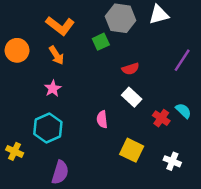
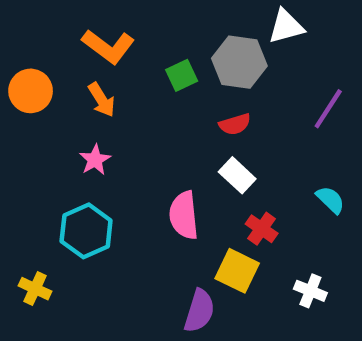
gray hexagon: (121, 18) -> (239, 62), moved
red cross: (161, 118) -> (262, 229), moved
pink semicircle: (102, 119) -> (184, 215), size x1.5
yellow cross: (15, 151) -> (35, 289), moved
purple semicircle: (60, 172) -> (199, 311), moved

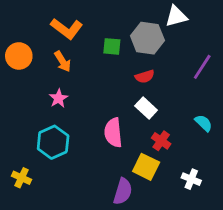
green square: (182, 75) -> (112, 46), turned 30

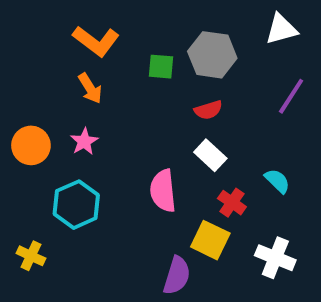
white triangle: (176, 16) -> (281, 29), moved
orange circle: (19, 56) -> (31, 145), moved
cyan semicircle: (204, 123) -> (277, 181), moved
white cross: (191, 179) -> (275, 258), size x1.4

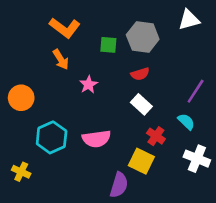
purple line: (291, 96) -> (196, 91), moved
pink star: (84, 141) -> (89, 85), moved
pink semicircle: (163, 191) -> (96, 139), moved, turned -92
white cross: (275, 258) -> (197, 159), moved

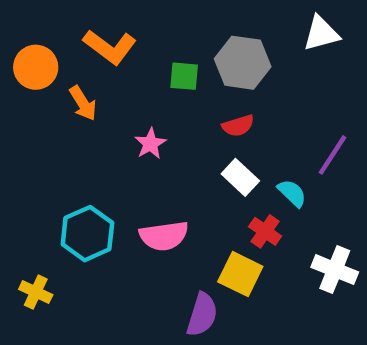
orange arrow: (61, 59) -> (83, 103), moved
orange circle: (21, 98) -> (36, 67), moved
cyan semicircle: (186, 122) -> (292, 193), moved

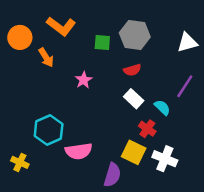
white triangle: (321, 33) -> (187, 42), moved
pink semicircle: (164, 236) -> (79, 151), moved
white cross: (335, 270) -> (165, 159), moved

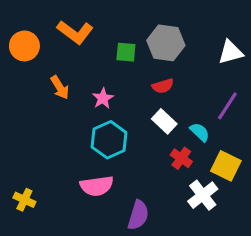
orange arrow: (46, 57) -> (60, 88), moved
cyan hexagon: (49, 130) -> (109, 140), moved
yellow square: (134, 152) -> (226, 166), moved
white cross: (165, 159) -> (203, 195), turned 30

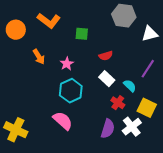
gray hexagon: (166, 43) -> (124, 16), moved
pink semicircle: (97, 186) -> (63, 121), turned -130
yellow cross: (24, 200) -> (16, 130), size x1.6
purple semicircle: (138, 215) -> (108, 129), moved

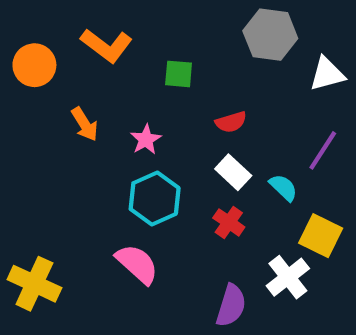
red cross: (118, 103) -> (229, 222), moved
purple semicircle: (108, 129) -> (231, 305), moved

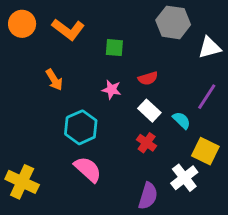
orange circle: (34, 65) -> (22, 24), moved
pink star: (146, 139) -> (112, 90), moved, turned -30
cyan hexagon: (155, 198) -> (81, 127), moved

